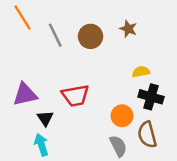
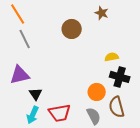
brown star: (128, 29) -> (102, 13), moved
gray line: (55, 35) -> (25, 39), moved
red trapezoid: (75, 96) -> (60, 113), moved
cyan arrow: (41, 145) -> (33, 115), turned -138

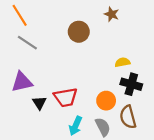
gray line: (25, 39) -> (27, 43), turned -30
red trapezoid: (60, 113) -> (66, 97), moved
cyan arrow: (33, 115) -> (75, 126), moved

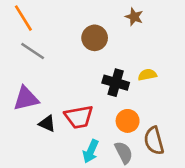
black cross: (131, 84) -> (116, 83), moved
black triangle: (39, 103) -> (47, 124), turned -32

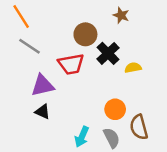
black cross: (116, 83) -> (108, 53), moved, turned 30
purple triangle: (26, 98) -> (43, 86), moved
red trapezoid: (79, 117) -> (71, 64), moved

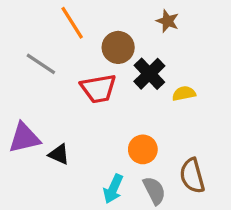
orange line: (21, 17) -> (72, 23), moved
purple triangle: (43, 86) -> (24, 138), moved
orange circle: (115, 109) -> (143, 149), moved

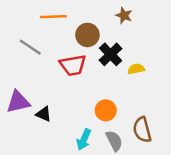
orange line: (72, 23) -> (53, 17), turned -60

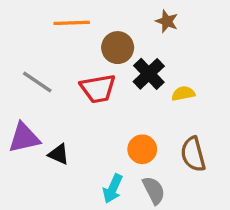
gray line: (30, 47) -> (37, 82), moved
brown semicircle: (142, 130) -> (193, 154), moved

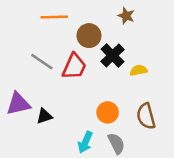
gray line: (37, 82) -> (42, 62), moved
red trapezoid: (98, 89) -> (74, 67), turned -56
black triangle: (59, 154) -> (44, 116), turned -42

